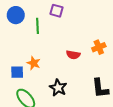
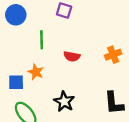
green line: (37, 26) -> (42, 40), moved
red semicircle: (73, 55) -> (72, 56), moved

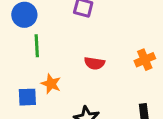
green line: (42, 40) -> (37, 46), moved

